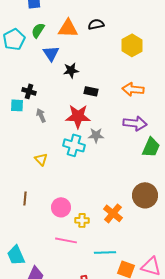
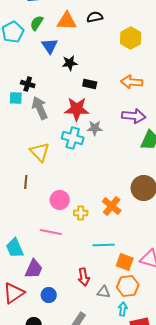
gray arrow: (41, 115) -> (40, 108), size x1.6
yellow triangle: (41, 159) -> (40, 152), size x1.5
brown line: (25, 198) -> (26, 182), moved
pink line: (66, 240) -> (51, 232), moved

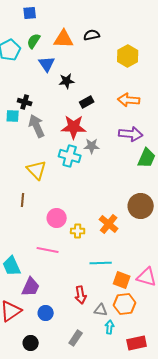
black rectangle: (90, 84) -> (87, 102), turned -40
cyan arrow: (123, 309) -> (110, 327), moved

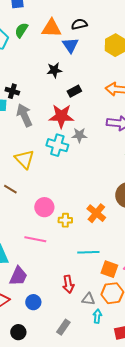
blue triangle: (47, 64) -> (70, 45), moved
brown line: (23, 200) -> (10, 189), turned -64

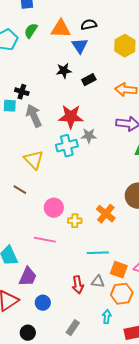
black rectangle: (74, 91) -> (89, 80), moved
cyan cross: (57, 145) -> (67, 146), turned -30
gray triangle: (88, 299) -> (98, 282), moved

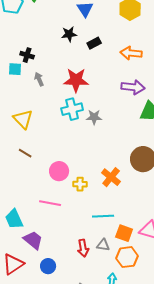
gray arrow: (34, 116) -> (39, 79), size x0.6
gray star: (89, 136) -> (94, 117), moved
yellow triangle: (34, 160) -> (23, 119), moved
purple trapezoid: (28, 277) -> (33, 240), turned -75

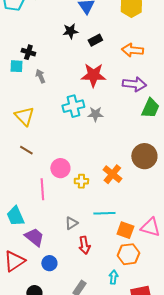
red star: (76, 80) -> (93, 75), moved
pink line: (50, 203) -> (42, 189), moved, turned 75
gray triangle: (103, 245) -> (71, 223), moved, turned -40

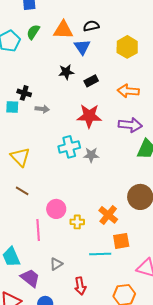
gray arrow: (40, 76) -> (42, 109), moved, turned 120
gray triangle: (71, 223) -> (56, 264), moved
orange square: (125, 230) -> (121, 241), moved, turned -30

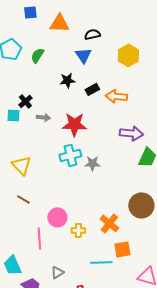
orange triangle: (63, 30) -> (59, 23), moved
green semicircle: (33, 32) -> (37, 55), moved
orange arrow: (128, 91) -> (116, 96), moved
black cross: (24, 93) -> (25, 101), turned 32
red star: (89, 116) -> (74, 124), moved

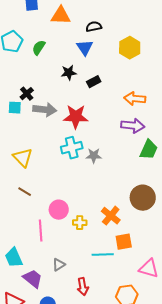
orange arrow: (116, 96) -> (135, 99), moved
gray arrow: (43, 117) -> (45, 110), size x1.6

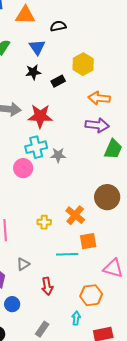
blue triangle: (85, 48) -> (37, 47), moved
yellow hexagon: (130, 48) -> (83, 64), moved
pink circle: (59, 210) -> (23, 168), moved

